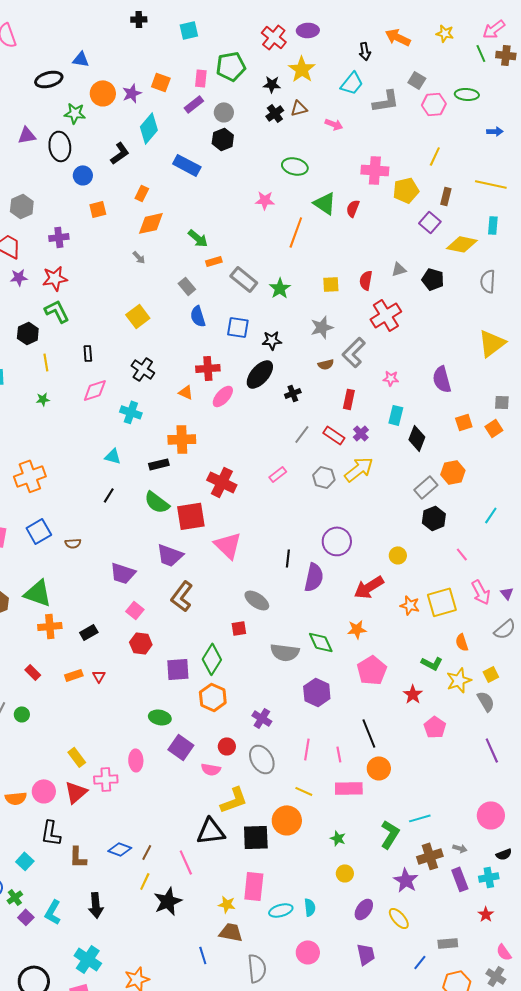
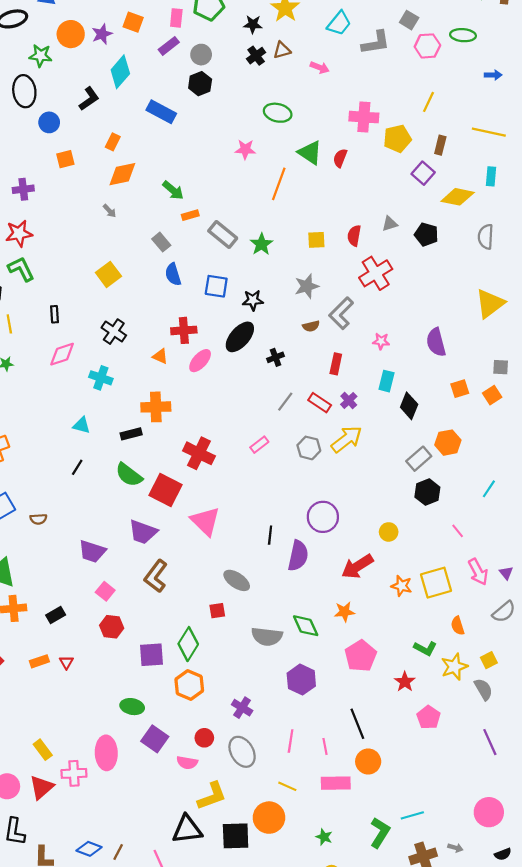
red square: (191, 516) -> (166, 490), turned 36
pink ellipse: (136, 760) -> (106, 753), size x1.4

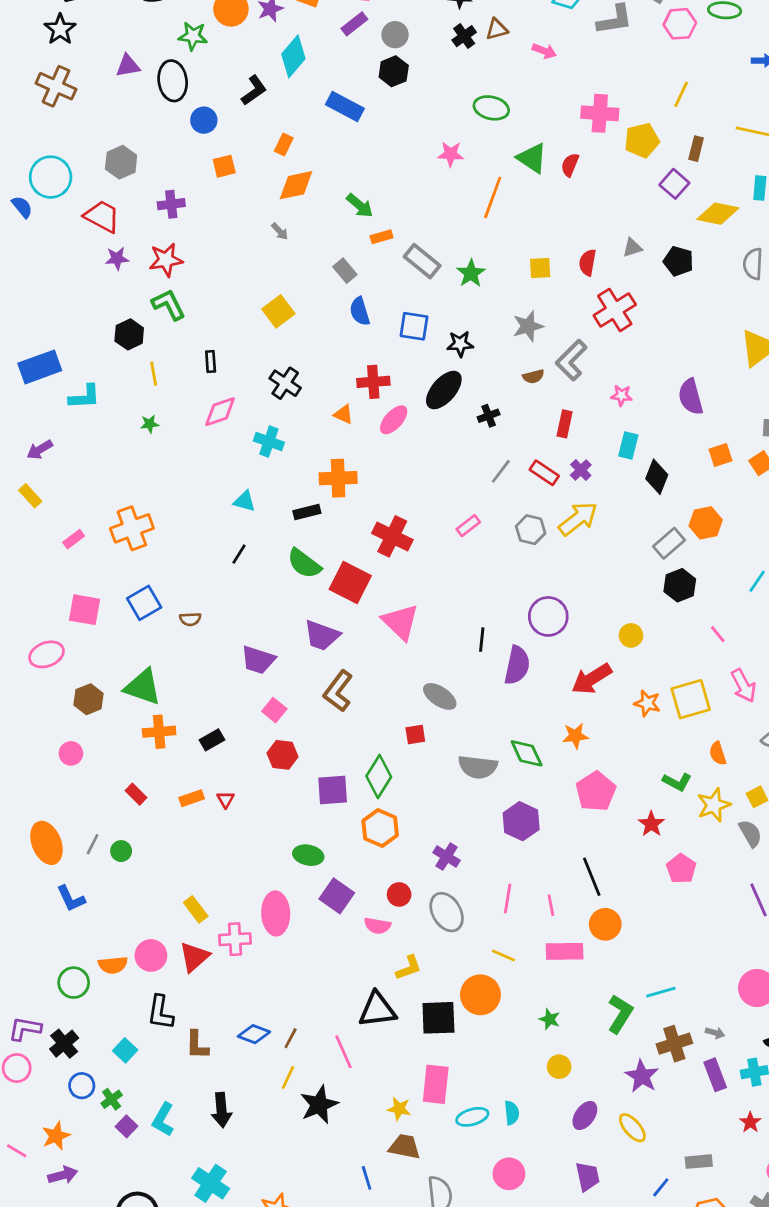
yellow L-shape: (212, 796) -> (409, 968), size x0.7

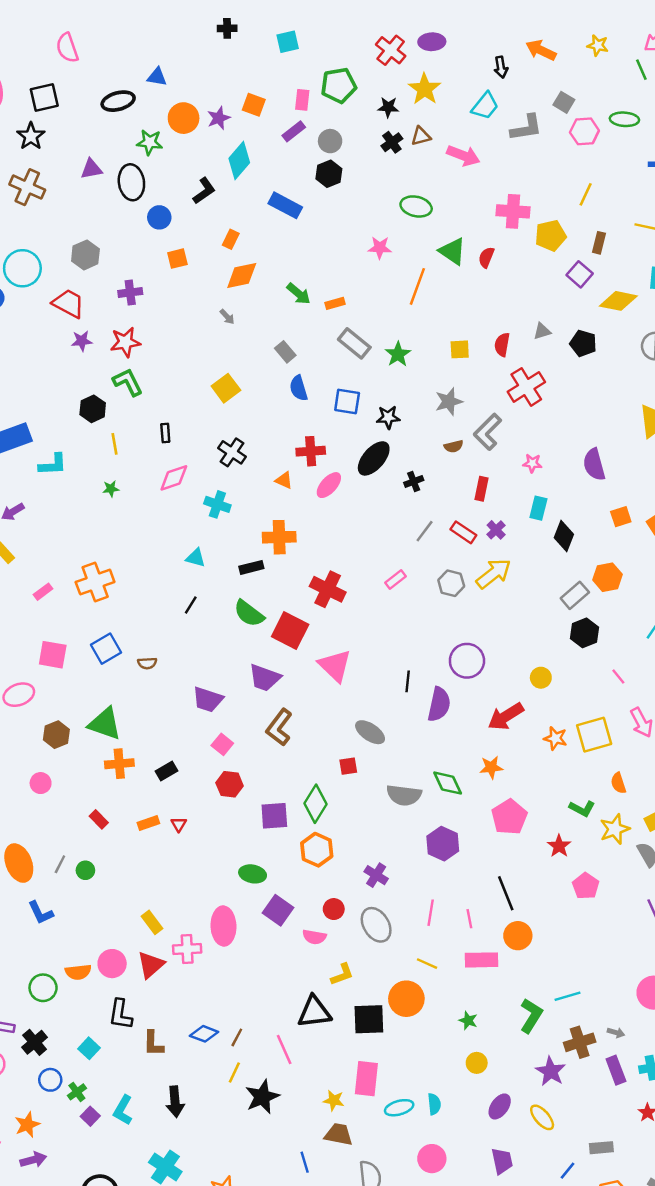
pink arrow: (544, 51) -> (463, 156), size x1.5
orange rectangle: (381, 237) -> (335, 303), moved

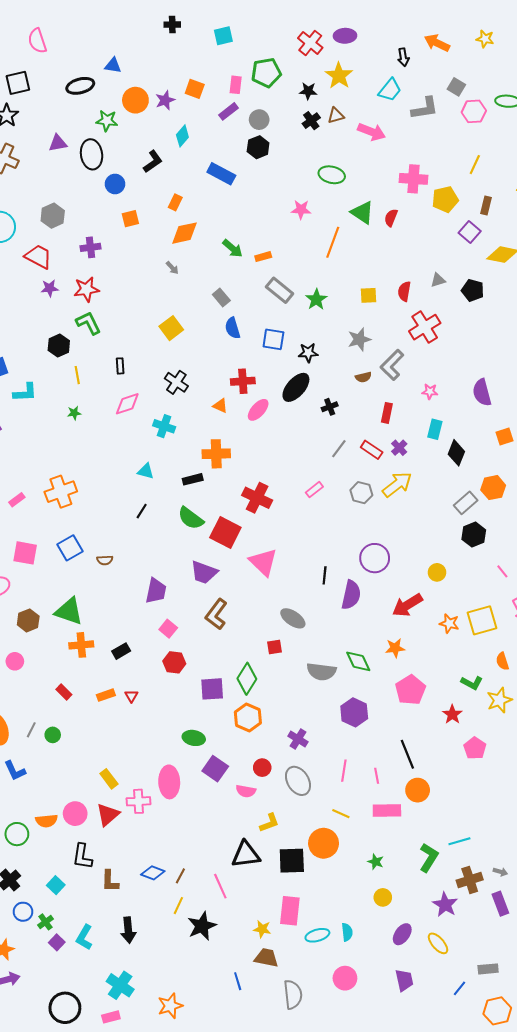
cyan diamond: (239, 160) -> (182, 136), size x0.7
purple trapezoid: (208, 699) -> (156, 591), turned -96

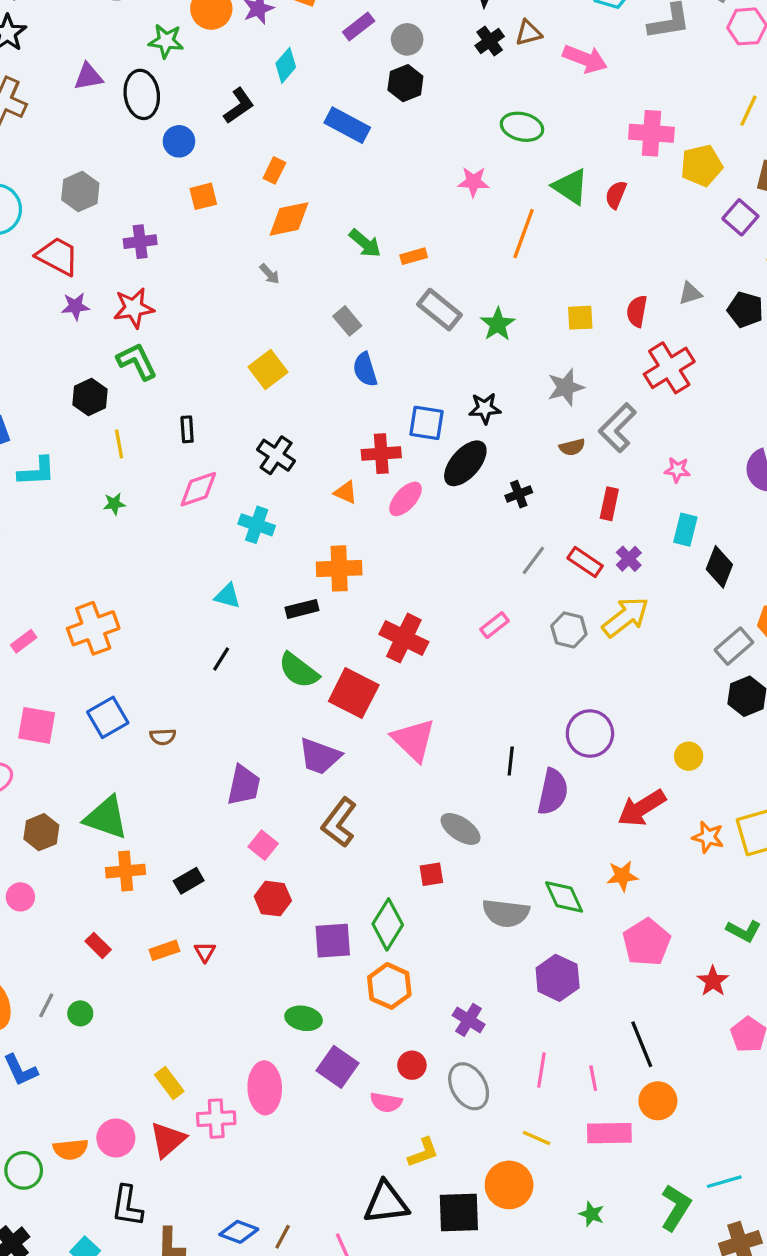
blue square: (273, 339) -> (427, 423), moved

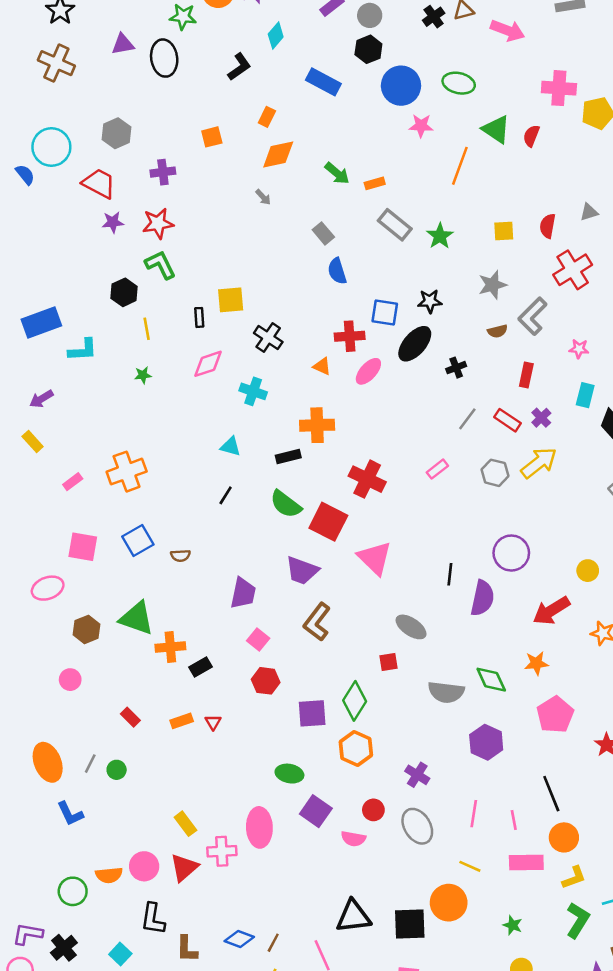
blue circle: (179, 141) -> (401, 86), moved, size x1.6
yellow square: (268, 369) -> (231, 300), moved, turned 32
orange cross: (126, 871) -> (170, 647), moved
yellow L-shape: (423, 1153) -> (574, 878), moved

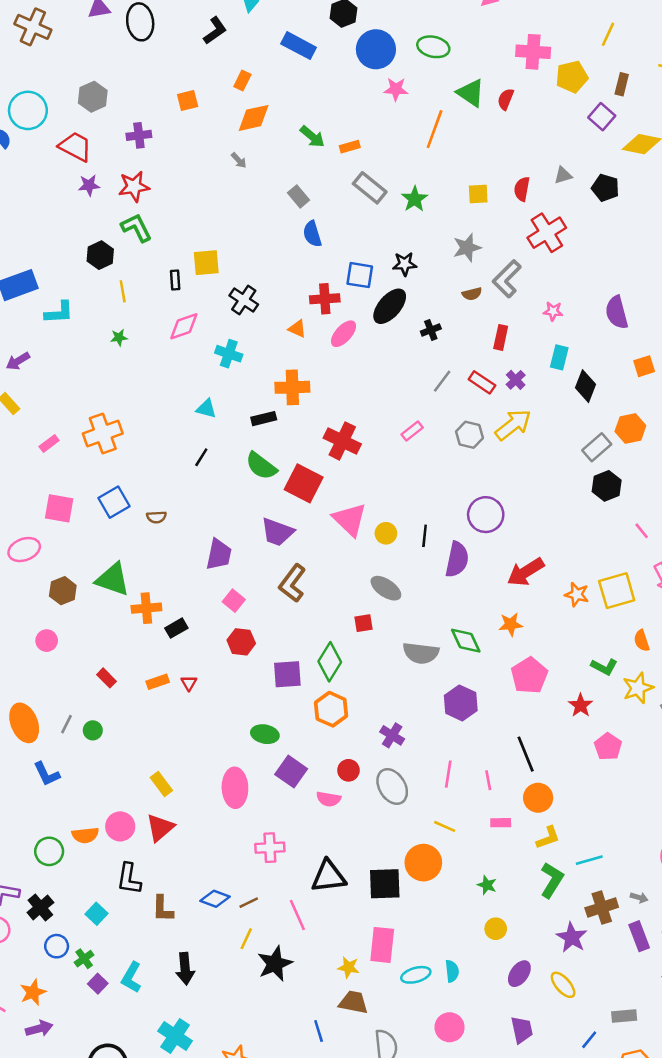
yellow circle: (588, 571) -> (386, 533), moved
pink cross: (222, 851) -> (270, 848), moved
pink rectangle: (526, 863) -> (501, 823), size x0.6
brown line: (273, 943) -> (249, 903), turned 36

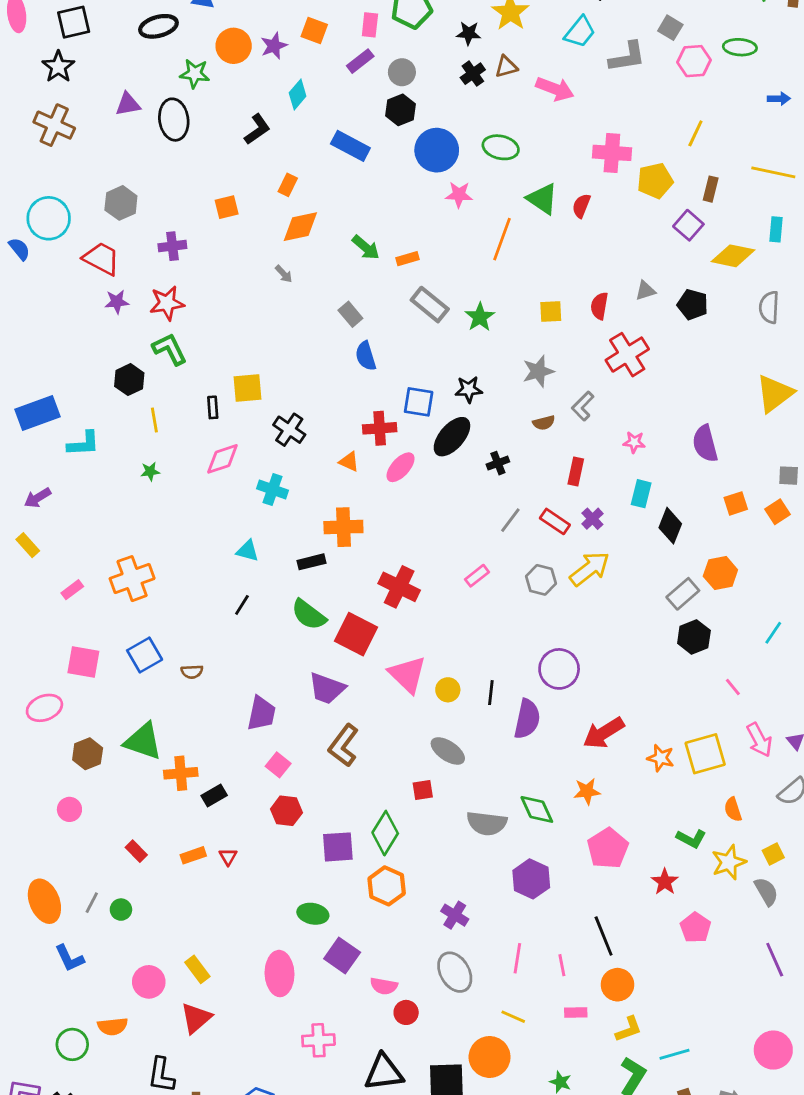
gray L-shape: (507, 279) -> (583, 406), size x0.7
red circle: (348, 770) -> (406, 1012), moved
pink circle: (120, 826) -> (149, 982), moved

